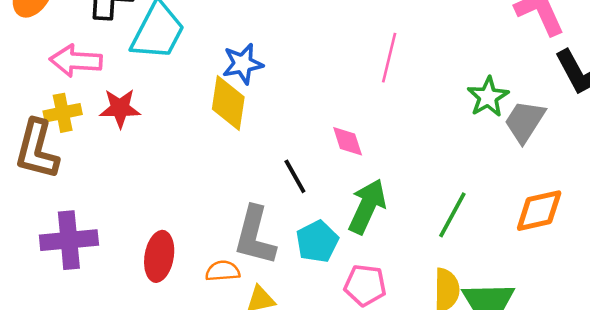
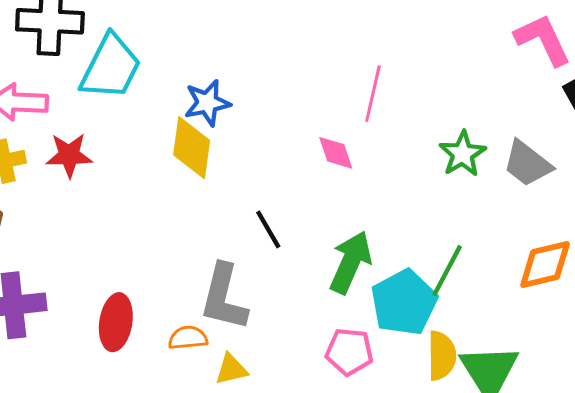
green star: (488, 97) -> (463, 154), moved
gray trapezoid: (525, 121) -> (527, 164), turned -84
pink diamond: (348, 141) -> (336, 153), moved
cyan pentagon: (317, 241) -> (404, 302), moved, size x1.4

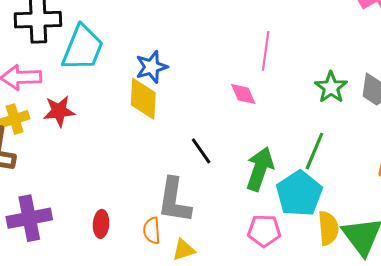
green line: (447, 271) -> (314, 151), moved
red ellipse: (116, 322) -> (101, 224), size x0.7
orange semicircle: (188, 338) -> (152, 231), turned -84

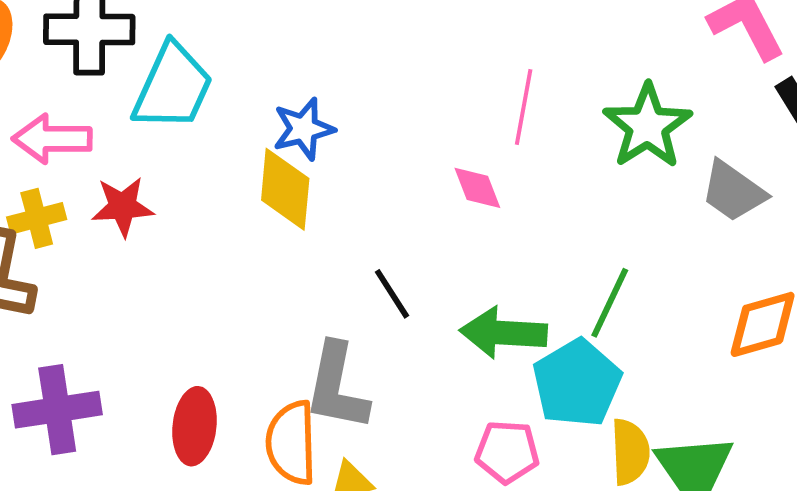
green star: (331, 87) -> (647, 126), moved, size x1.4
green arrow: (260, 169) -> (503, 333), turned -108
red ellipse: (101, 224) -> (194, 426), size x1.4
orange semicircle: (152, 231) -> (291, 443), size x1.6

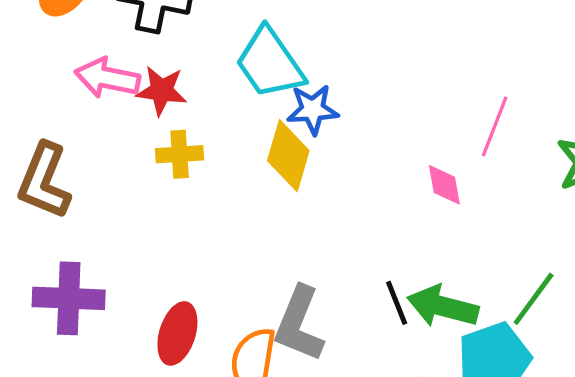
cyan trapezoid: (173, 87) -> (270, 63), moved, turned 110
red star: (123, 207) -> (162, 91), moved
yellow cross: (37, 218) -> (180, 154), moved
black line: (392, 294) -> (397, 303), moved

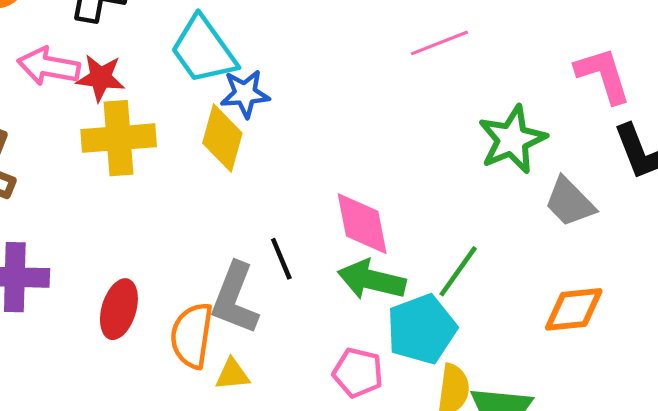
pink line: (495, 126) -> (439, 43), moved, turned 48
yellow cross: (180, 154) -> (119, 138), size x1.6
pink diamond: (444, 185) -> (362, 224), moved, size x1.6
black line: (397, 303) -> (281, 259), moved

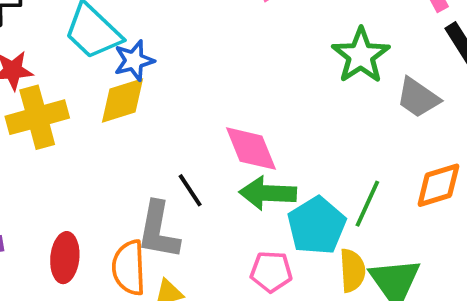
yellow diamond: (222, 138) -> (122, 101), turned 68
green line: (458, 271) -> (367, 204), moved

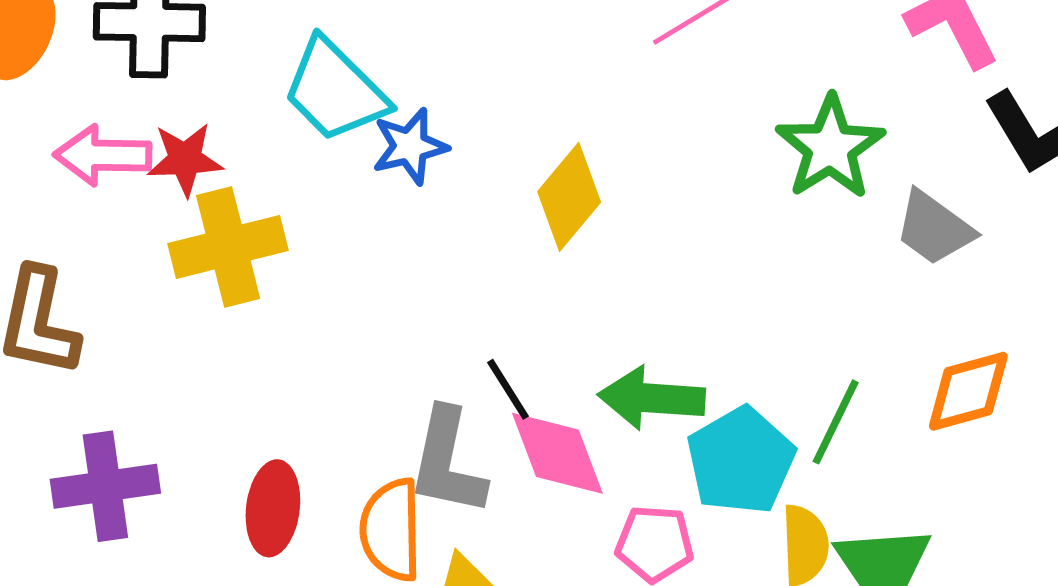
yellow diamond: (122, 101) -> (569, 197), moved, turned -34
pink diamond: (251, 149) -> (557, 453), moved

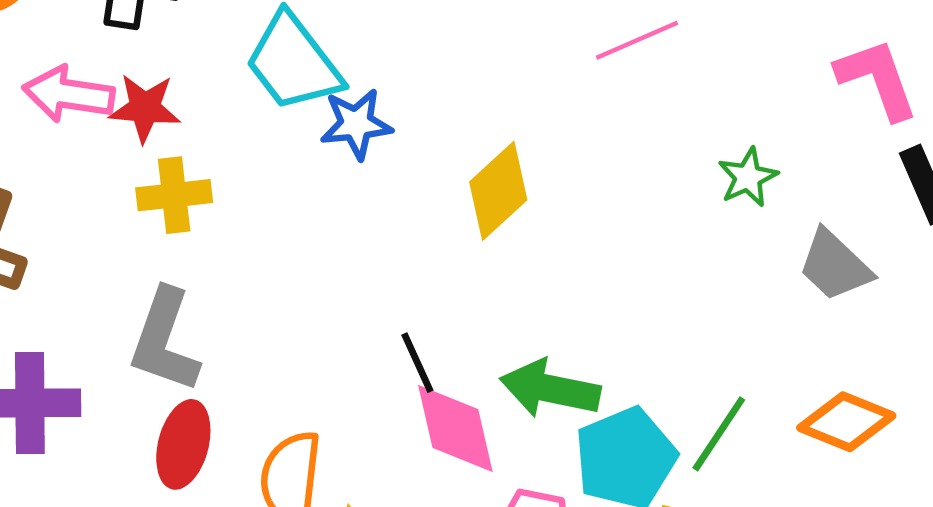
green star: (830, 147) -> (748, 177), size x0.6
yellow cross: (228, 247) -> (174, 195), size x0.7
orange diamond: (968, 391) -> (846, 422), turned 30
gray L-shape: (447, 462) -> (165, 341), moved

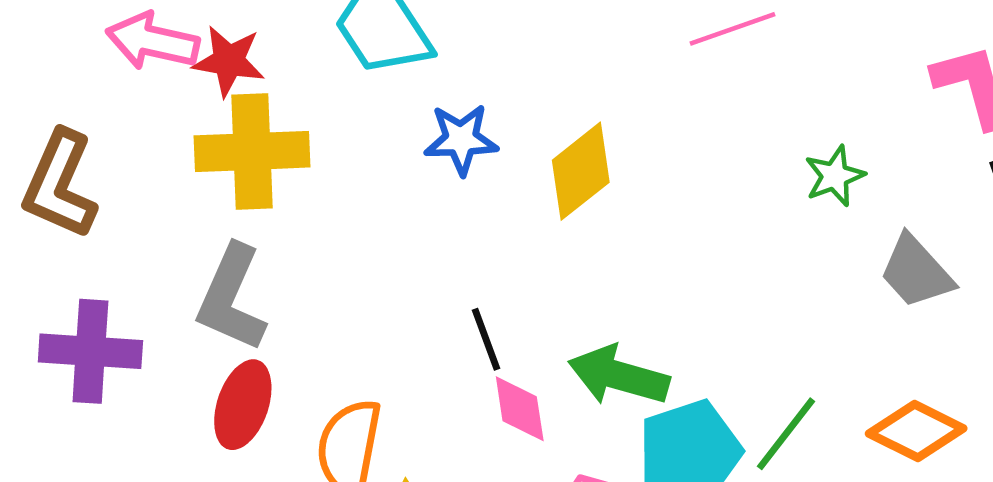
blue star: (356, 124) -> (461, 139), moved
yellow cross: (174, 195) -> (252, 151), size x1.5
pink diamond: (455, 428) -> (520, 409), size x0.7

